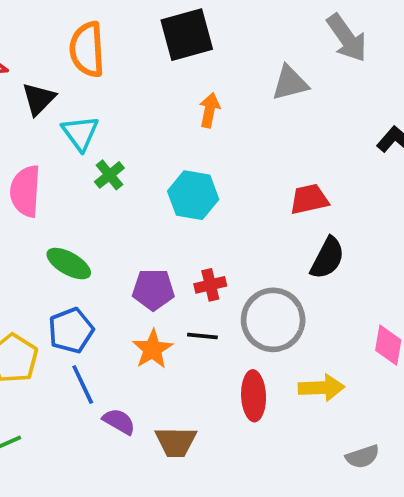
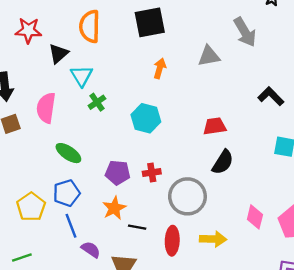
black line: (202, 336) -> (137, 227), moved

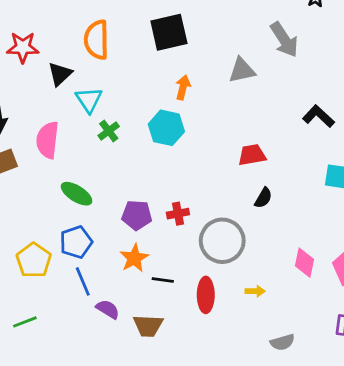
cyan hexagon: (146, 118) -> (166, 128), moved
black semicircle: (223, 162) -> (263, 198), size x0.7
yellow arrow: (213, 239) -> (255, 291), size x0.6

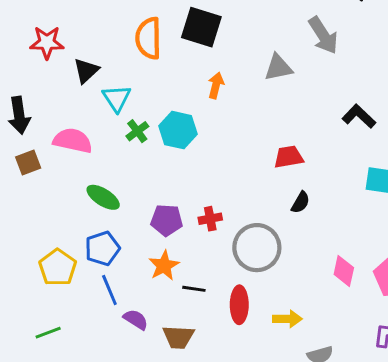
black square: (169, 32) -> (201, 27), turned 30
orange semicircle: (97, 40) -> (148, 38), moved
cyan hexagon: (166, 128) -> (178, 130), moved
pink semicircle: (48, 140) -> (73, 141), turned 96
yellow arrow: (255, 291) -> (287, 319), moved, size x1.4

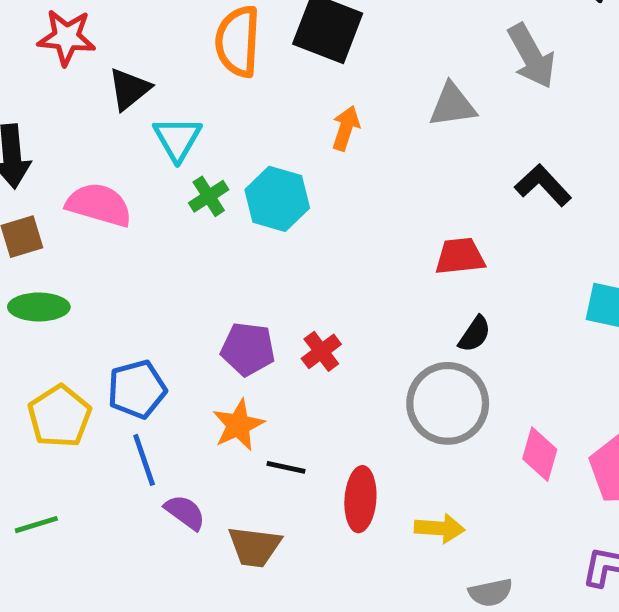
black L-shape: (359, 116) -> (543, 185), moved
green ellipse: (103, 197) -> (39, 307), moved, turned -36
red cross: (210, 219) -> (321, 351), turned -30
gray circle: (257, 248) -> (448, 403), moved

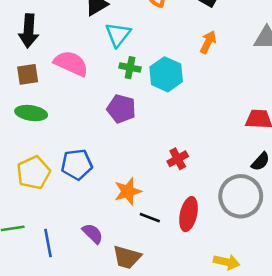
green cross: (209, 196) -> (130, 68), turned 36
purple pentagon: (248, 349) -> (121, 109), moved
blue line: (144, 460) -> (48, 243), moved
red ellipse: (360, 499) -> (189, 214), moved

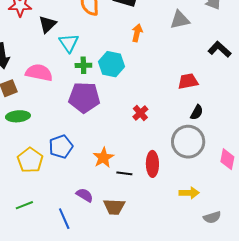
purple pentagon: (121, 109) -> (84, 97), size x1.4
red cross: (178, 159) -> (140, 113), moved
blue line: (48, 243) -> (64, 219), moved

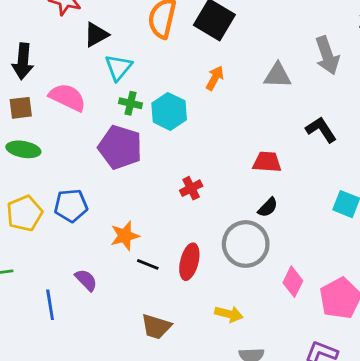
brown trapezoid: (114, 207) -> (156, 327), moved

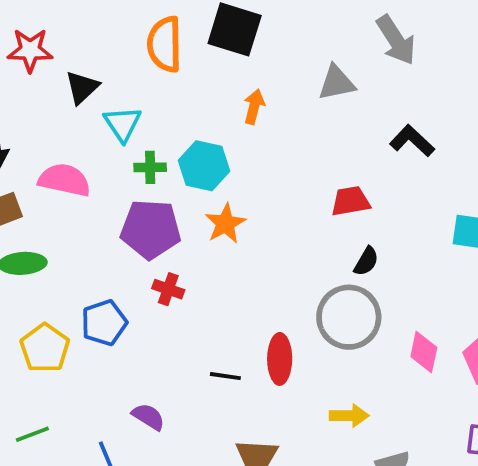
red cross: (191, 188) -> (168, 289), moved, turned -30
orange star: (125, 236) -> (225, 223), moved

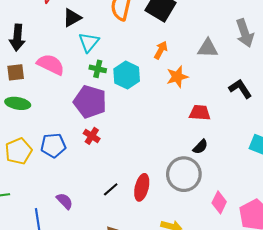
orange star: (225, 223) -> (177, 77), moved
black line: (225, 376) -> (111, 189), turned -63

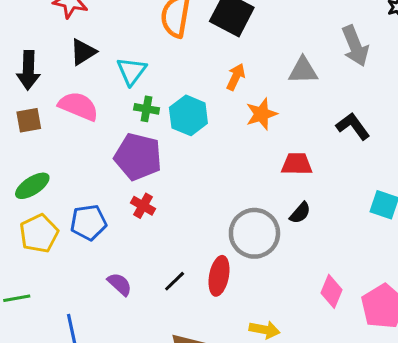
black triangle: (72, 18) -> (83, 52), moved
green ellipse: (18, 103) -> (32, 186), moved, turned -40
gray circle: (184, 174) -> (254, 233), moved
purple semicircle: (65, 201) -> (120, 284), moved

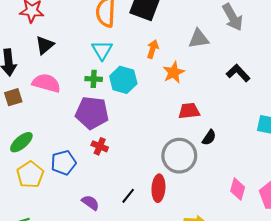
cyan triangle: (131, 71) -> (102, 50), moved
red trapezoid: (297, 164) -> (189, 111), moved

